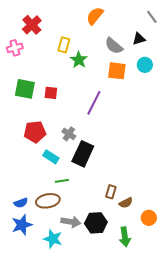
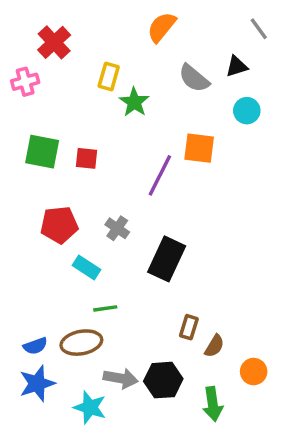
orange square: (117, 71) -> (199, 148), moved
black rectangle: (83, 154) -> (167, 259), moved
brown semicircle: (126, 203) -> (214, 346), turned -32

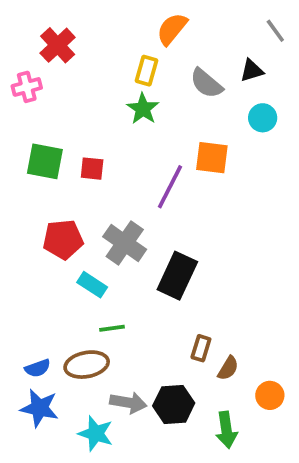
yellow rectangle: (109, 77) -> (146, 71), moved
gray cross: (117, 228) -> (125, 243), size x1.6
blue star: (37, 383) -> (39, 408), turned 30

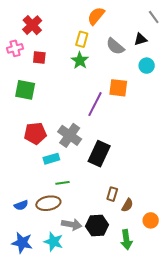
red square: (92, 169) -> (39, 57), moved
cyan rectangle: (92, 285) -> (51, 159), turned -49
blue star: (39, 408) -> (22, 243), moved

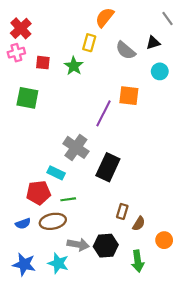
red cross: (32, 25) -> (21, 28), moved
green star: (80, 61) -> (74, 66), moved
red pentagon: (35, 133) -> (38, 193), moved
cyan rectangle: (51, 159) -> (56, 173), turned 42

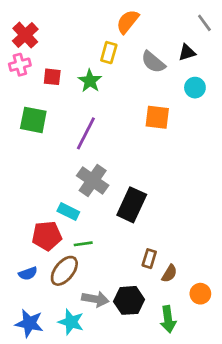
purple line: (104, 113) -> (86, 133), moved
brown ellipse: (53, 221) -> (64, 271), turned -40

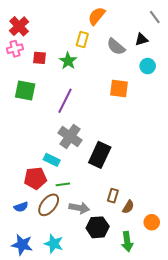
gray arrow: (95, 299) -> (79, 208), moved

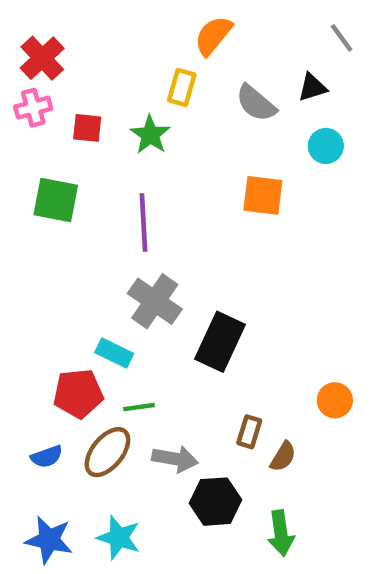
purple line: (65, 101) -> (143, 222), turned -30
orange circle: (152, 222) -> (335, 400), moved

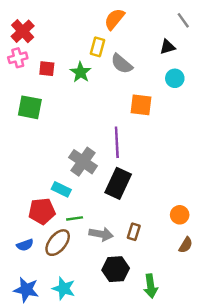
gray semicircle: (256, 103) -> (122, 64), moved
purple line: (143, 222) -> (117, 142), moved
brown semicircle: (283, 457) -> (186, 245), moved
gray arrow: (175, 459) -> (101, 234), moved

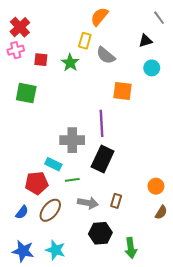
gray cross: (83, 162) -> (72, 140), turned -35
green line: (75, 218) -> (72, 180), moved
blue semicircle: (25, 245) -> (22, 212), turned -32

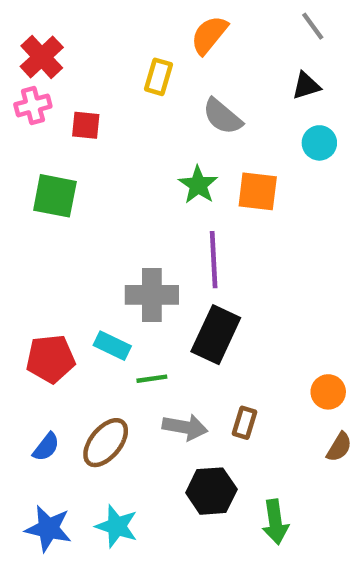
gray line: (159, 18) -> (313, 26), moved
yellow rectangle: (85, 41) -> (159, 77), moved
green star: (70, 63) -> (198, 185), moved
red pentagon: (37, 183) -> (51, 359), moved

